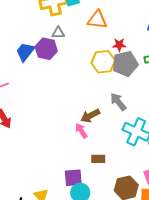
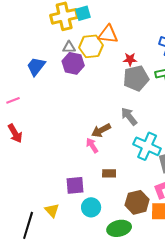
purple hexagon: (46, 49) -> (73, 63), moved
yellow hexagon: (103, 62) -> (91, 46), moved
purple square: (73, 178) -> (75, 185), moved

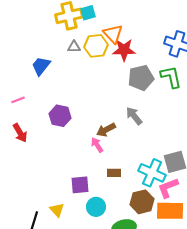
orange triangle: (108, 34) -> (113, 34), turned 40
red star: (130, 59) -> (124, 50), moved, size x1.6
purple hexagon: (73, 63) -> (60, 116), moved
cyan cross: (147, 146) -> (152, 173), moved

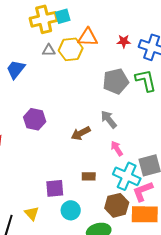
orange triangle: (113, 34) -> (88, 37), turned -45
red star: (124, 50) -> (124, 41), moved, size x0.6
pink arrow: (97, 145) -> (117, 148), moved

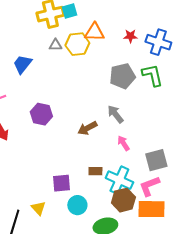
cyan cross: (127, 176) -> (119, 180), moved

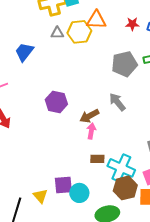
purple hexagon: (41, 114) -> (56, 102), moved
pink arrow: (123, 143) -> (91, 131), moved, turned 42
purple square: (61, 183) -> (63, 185), moved

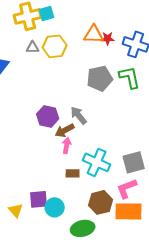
orange triangle: (96, 20) -> (94, 34), moved
purple hexagon: (56, 102) -> (48, 116), moved
gray arrow: (117, 102) -> (79, 115), moved
cyan cross: (121, 168) -> (97, 162), moved

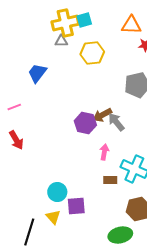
orange triangle: (94, 34) -> (131, 25), moved
gray triangle: (33, 47) -> (61, 41), moved
brown arrow: (65, 130) -> (102, 115), moved
cyan circle: (55, 207) -> (57, 192), moved

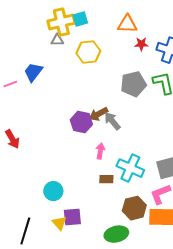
pink line: (14, 107) -> (10, 84), moved
purple square: (76, 206) -> (72, 217), moved
yellow triangle: (53, 217) -> (59, 223), moved

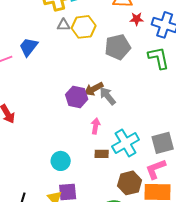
gray triangle: (57, 40) -> (64, 25), moved
gray pentagon: (133, 84) -> (118, 47), moved
cyan cross: (130, 168) -> (126, 143), turned 36
cyan circle: (53, 191) -> (61, 161), moved

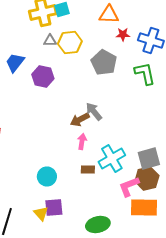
gray pentagon: (118, 47) -> (104, 62), turned -30
brown arrow: (94, 89) -> (80, 120), moved
purple hexagon: (77, 97) -> (43, 76), moved
pink L-shape: (156, 169) -> (129, 186), moved
brown hexagon: (130, 183) -> (147, 178), moved

